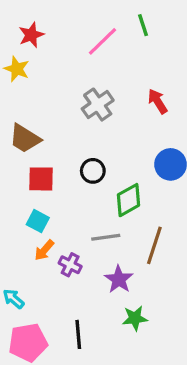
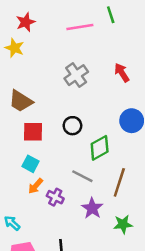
pink line: (103, 41) -> (80, 27), turned 35
gray line: (106, 237) -> (82, 176), turned 35
green star: (135, 318) -> (123, 224), moved

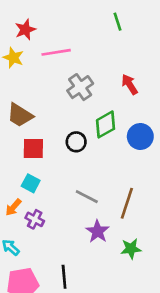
pink line: (80, 27) -> (56, 52), moved
green diamond: (100, 148) -> (106, 124), moved
orange arrow: (35, 186) -> (13, 207), moved
purple cross: (55, 197) -> (35, 219), moved

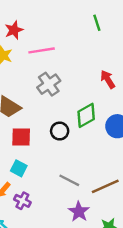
gray cross: (80, 87) -> (49, 84), moved
brown line: (127, 203) -> (105, 186), turned 48

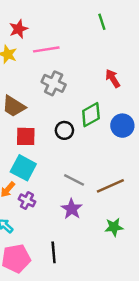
gray cross: (49, 84) -> (54, 83), turned -30
cyan square: (19, 168) -> (23, 168), size x1.5
purple star: (79, 212) -> (72, 209), moved

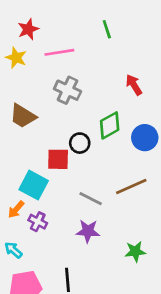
green line: (102, 22) -> (107, 29), moved
red square: (26, 136) -> (58, 159), moved
brown line: (110, 186) -> (131, 186), moved
purple star: (72, 209) -> (88, 231), turned -30

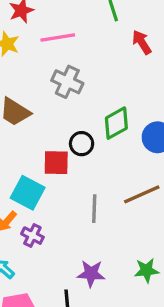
red arrow: (134, 85) -> (142, 42), moved
gray line: (91, 199) -> (94, 209), turned 65
purple star: (88, 231) -> (91, 274), moved

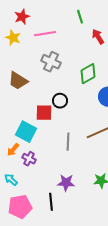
green diamond: (116, 123) -> (88, 74), moved

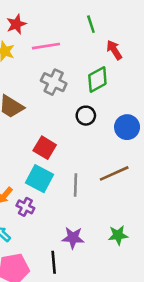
green diamond: (88, 74) -> (97, 79), moved
black circle: (60, 101) -> (86, 116), moved
red square: (44, 113) -> (45, 148), turned 30
cyan square: (26, 132) -> (40, 179), moved

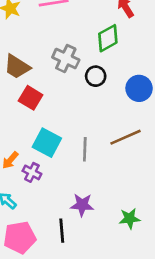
gray cross: (54, 82) -> (66, 59), moved
red square: (45, 148) -> (31, 98), moved
green star: (118, 235) -> (130, 218), moved

